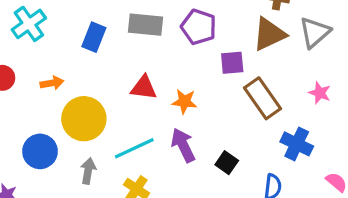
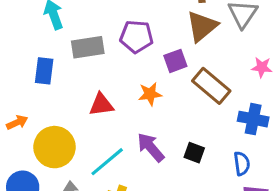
orange star: (184, 102) -> (150, 94), moved

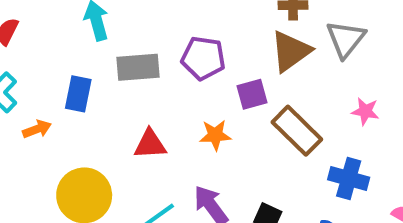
orange arrow: (17, 122) -> (37, 129), moved

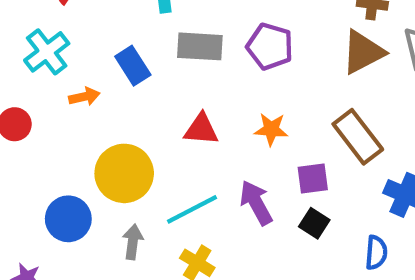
blue rectangle: (78, 94) -> (133, 66), turned -52
purple square: (252, 94) -> (313, 179), moved

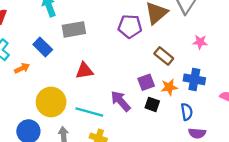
purple pentagon: (270, 46) -> (130, 26), moved
orange star: (271, 129) -> (169, 87), moved
brown rectangle: (358, 137) -> (164, 56), size x0.7
cyan line: (192, 209) -> (89, 112), turned 56

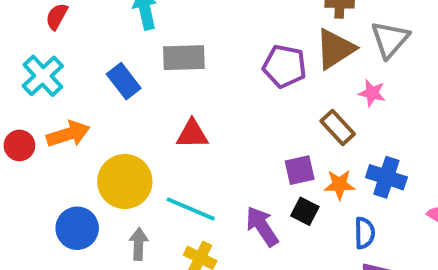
pink star: (200, 42) -> (372, 93), moved
orange arrow: (22, 68) -> (68, 134), moved, size x1.5
purple arrow: (121, 101) -> (262, 226), moved

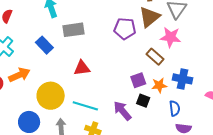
pink star: (372, 93) -> (171, 37), size x1.5

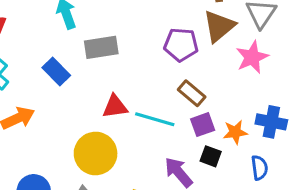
pink star: (171, 37) -> (252, 57), turned -30
brown rectangle: (155, 57) -> (192, 93), moved
yellow circle: (51, 96) -> (96, 153), moved
cyan line: (85, 106) -> (155, 119), moved

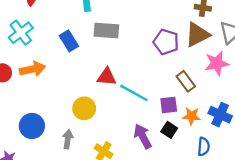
brown rectangle: (192, 93) -> (186, 81), moved
yellow circle: (96, 153) -> (84, 108), size x0.7

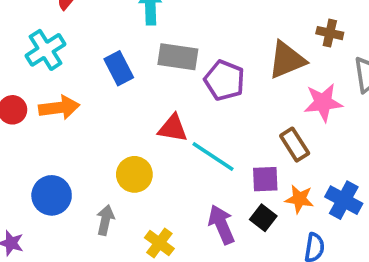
brown triangle: (197, 35) -> (287, 60), moved
purple pentagon: (166, 42) -> (224, 80), moved
pink star: (217, 63) -> (323, 103), moved

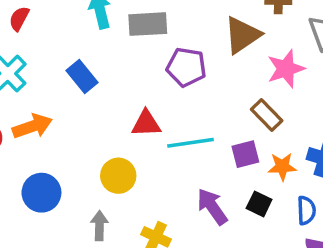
gray rectangle: (178, 57) -> (148, 24), moved
cyan line: (213, 156) -> (191, 143), turned -30
blue circle: (52, 195) -> (41, 193), moved
black square: (263, 218) -> (259, 204), moved

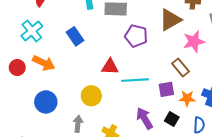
orange arrow: (32, 126) -> (44, 63), turned 40

